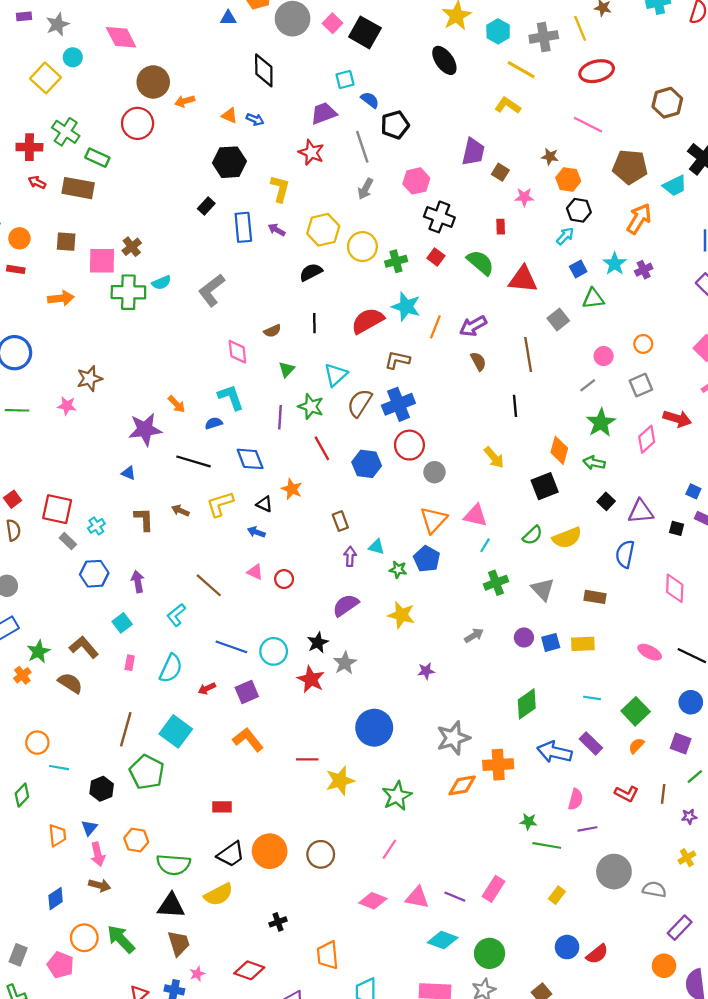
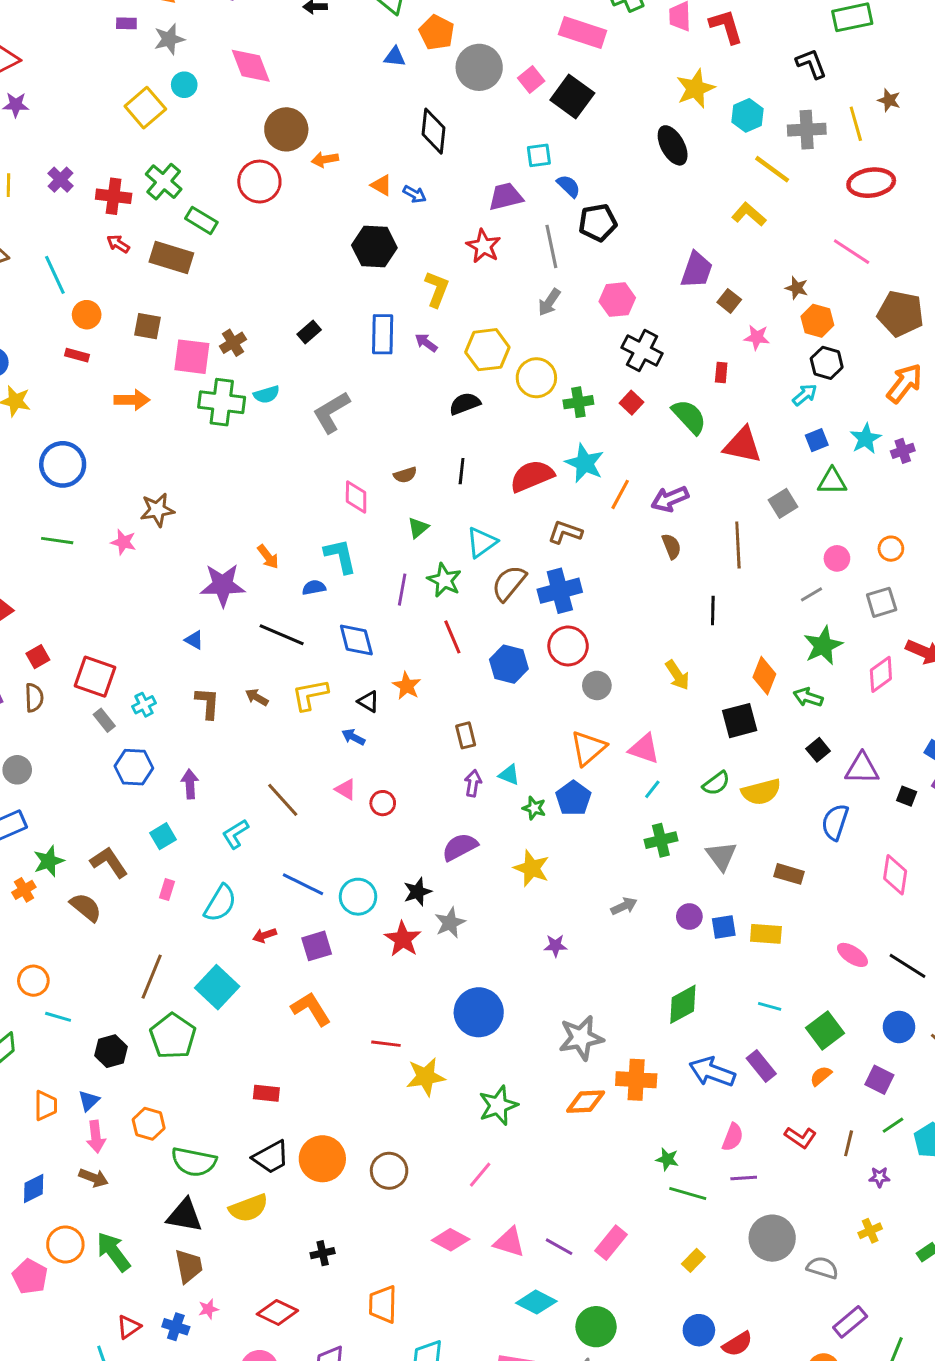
black rectangle: (206, 206) -> (309, 332), moved

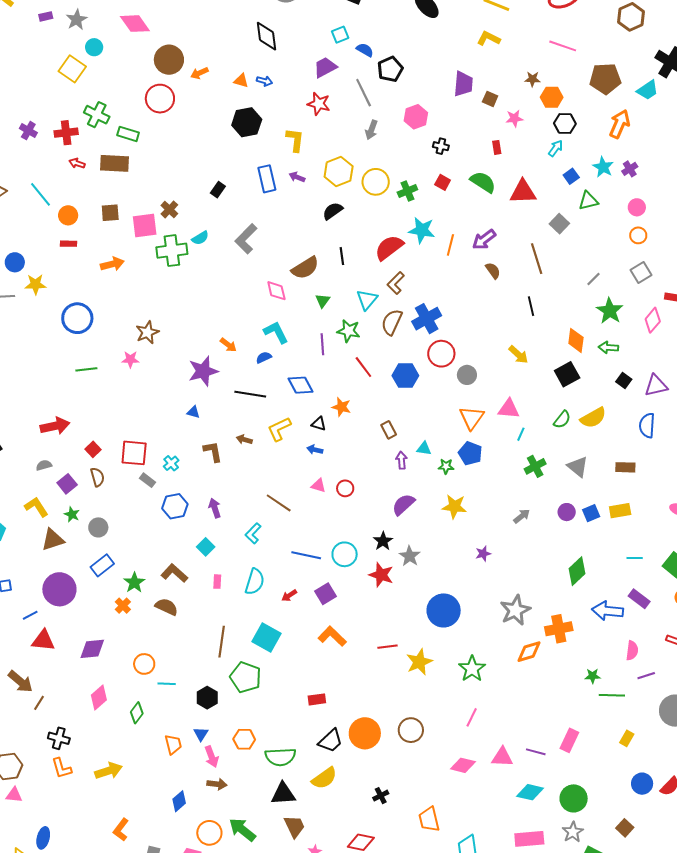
black cross: (642, 350) -> (441, 146), size x0.6
brown semicircle: (405, 475) -> (305, 268), size x1.8
brown L-shape: (565, 532) -> (396, 283), moved, turned -50
pink circle: (837, 558) -> (637, 207), moved

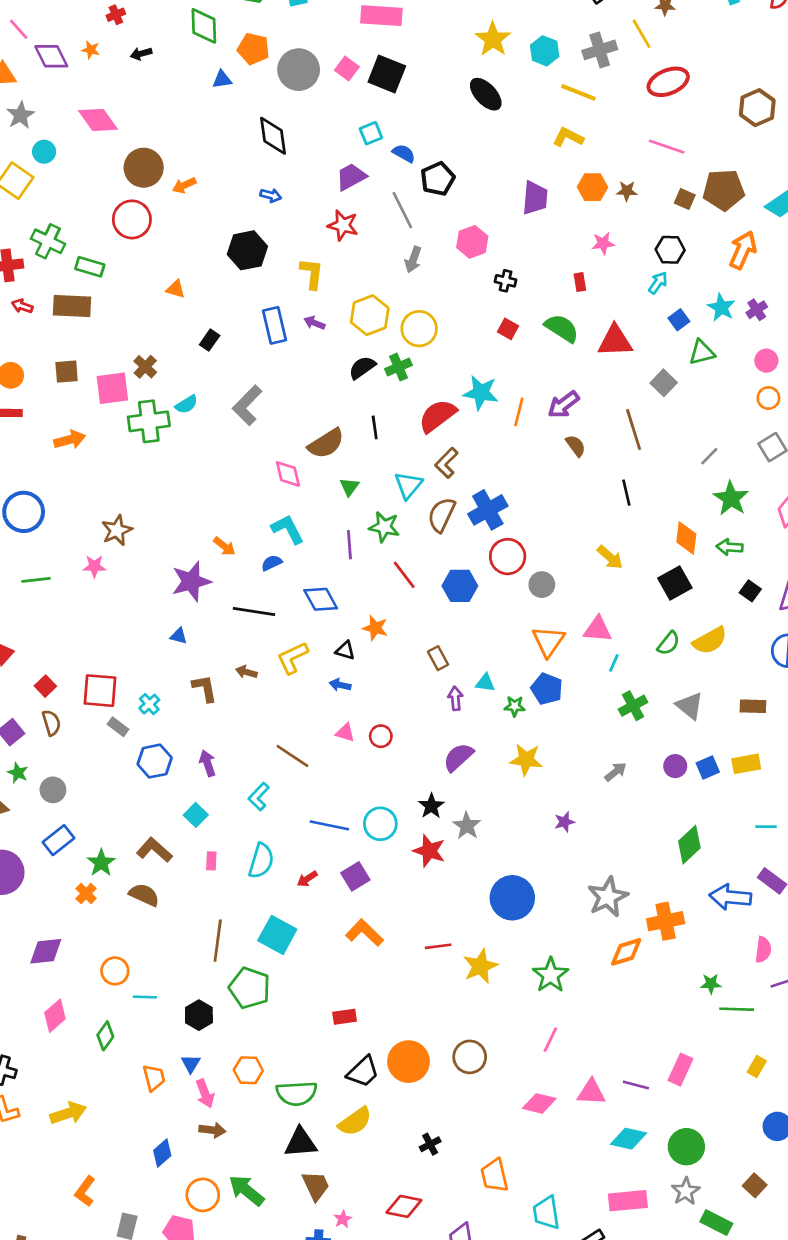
orange triangle: (241, 81) -> (176, 289), moved
orange hexagon: (552, 97) -> (593, 187), moved
brown square: (490, 99) -> (685, 199), moved
green cross: (407, 191) -> (398, 367), moved

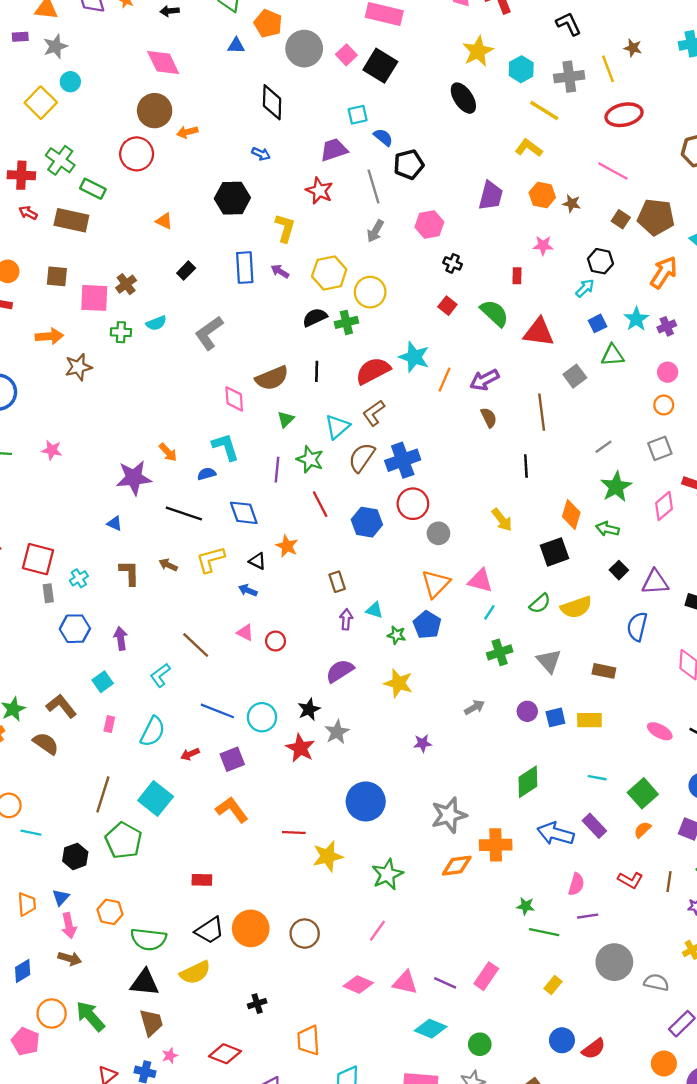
pink diamond: (98, 120) -> (163, 63), moved
green cross: (149, 421) -> (121, 332), size x0.6
brown star: (117, 530) -> (78, 367), moved
gray rectangle: (118, 727) -> (48, 593), turned 36
green circle: (686, 1147) -> (480, 1044), size x0.7

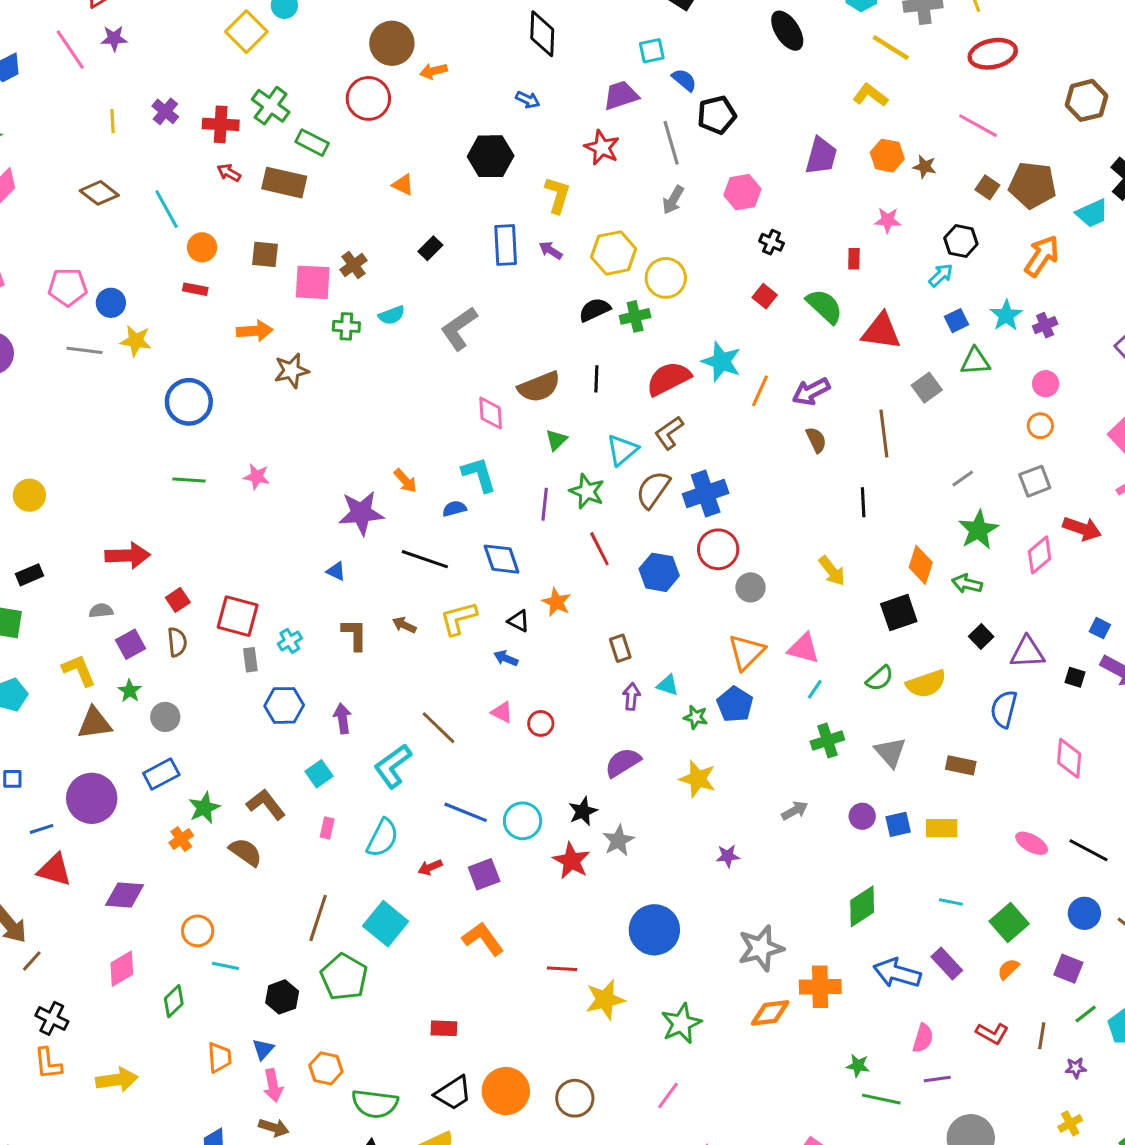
cyan L-shape: (160, 675) -> (393, 766), size x1.4

